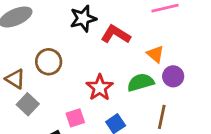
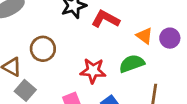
purple circle: (173, 76) -> (170, 38), moved
red star: (100, 88) -> (93, 71), turned -30

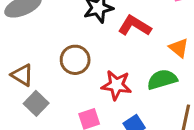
brown circle: (43, 49) -> (75, 60), moved

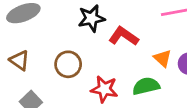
brown triangle: (22, 75) -> (19, 60), moved

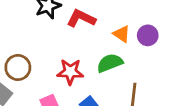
brown circle: (68, 64) -> (18, 67), moved

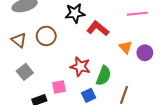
green semicircle: (110, 63) -> (104, 76), moved, turned 120
brown circle: (18, 67) -> (46, 36), moved

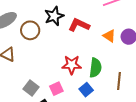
brown circle: (46, 36) -> (30, 30), moved
gray square: (25, 72) -> (31, 88), moved

